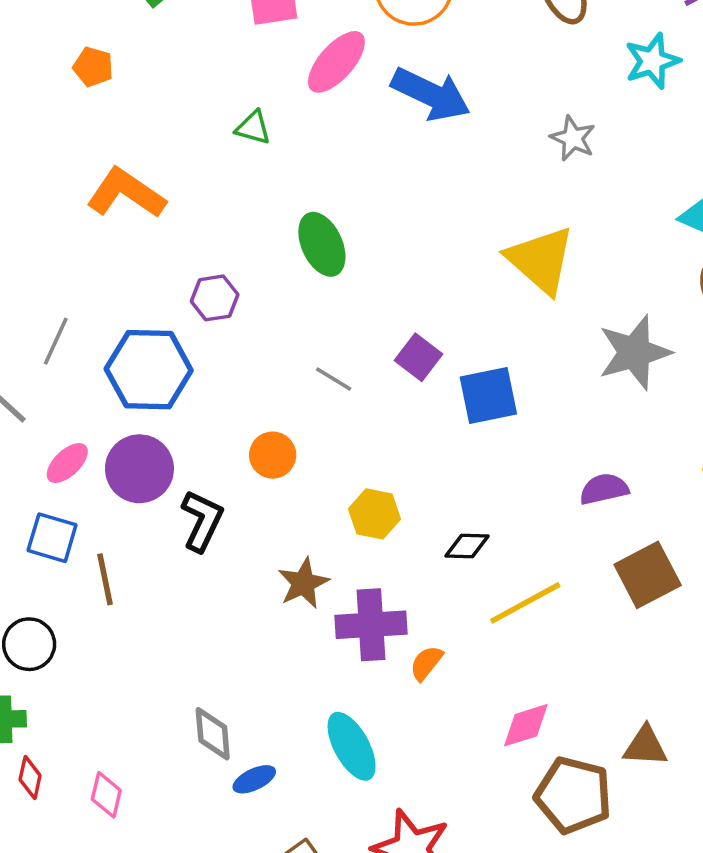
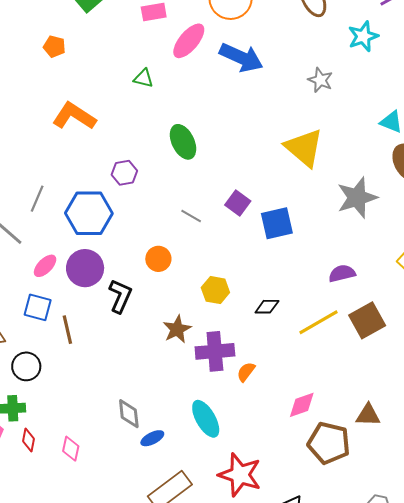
yellow line: (525, 603) -> (319, 322), moved

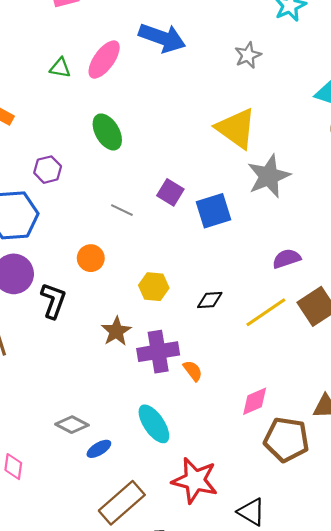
pink ellipse: (189, 41) -> (104, 60), moved
gray star: (320, 80) -> (248, 55), turned 30
gray star: (357, 198) -> (269, 176), moved
orange semicircle: (246, 372) -> (193, 371), turned 110
gray diamond: (129, 414) -> (72, 425), turned -52

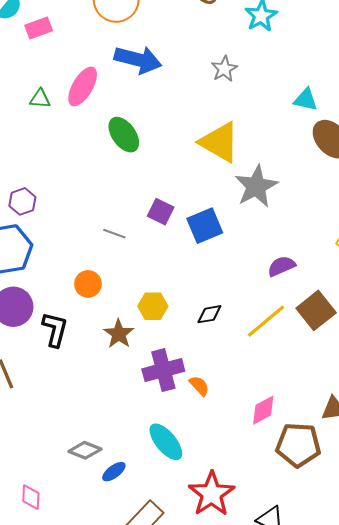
green ellipse: (107, 132) -> (124, 135), moved
purple hexagon: (48, 170) -> (22, 201), moved
brown star: (116, 331) -> (119, 334), moved
red star: (195, 480) -> (212, 494), turned 30

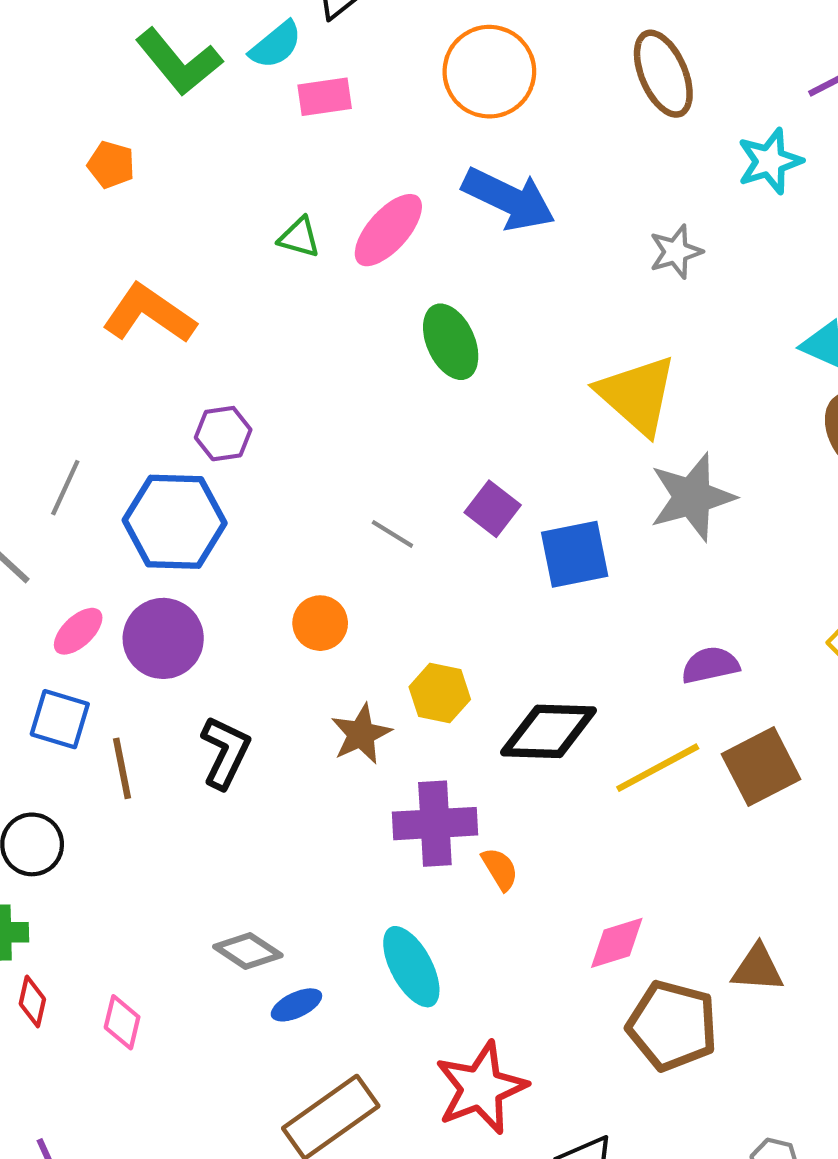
black diamond: (209, 314) -> (549, 731), size x1.8
black L-shape: (55, 329) -> (225, 752), moved

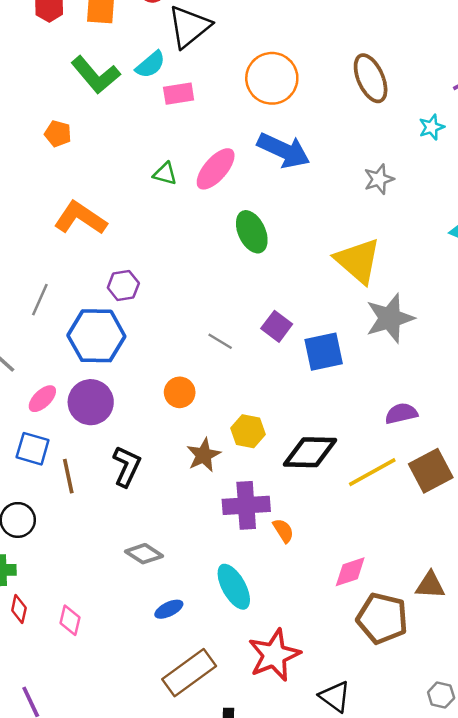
cyan star: (770, 161) -> (432, 127), size x0.7
gray line: (65, 488) -> (40, 300), moved
gray diamond: (248, 951) -> (144, 554), moved

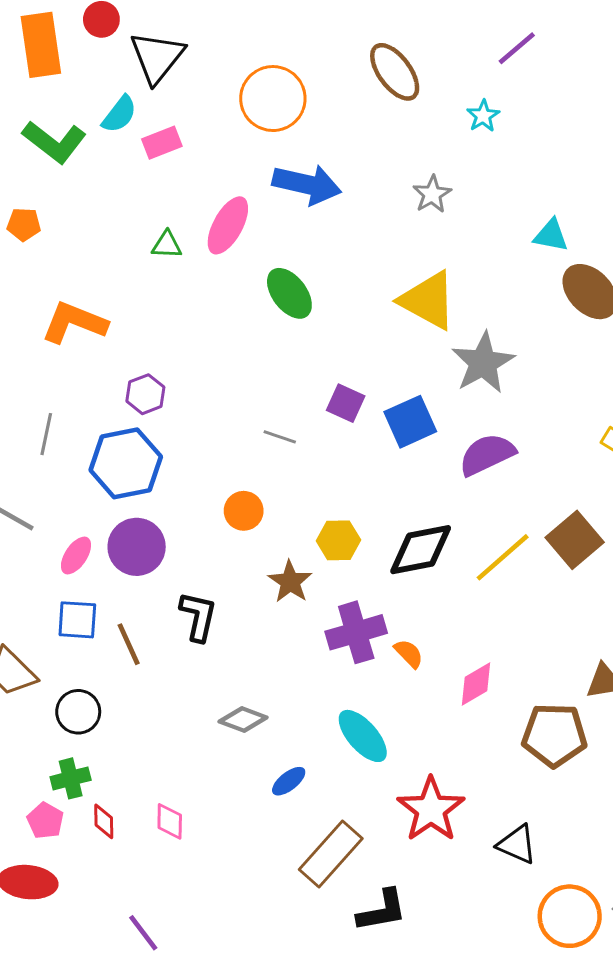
purple semicircle: (401, 413) -> (487, 454), moved, size x1.4
pink diamond: (350, 572) -> (476, 684), moved

